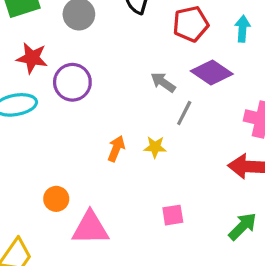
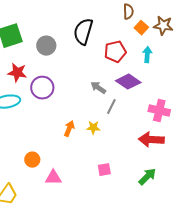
pink triangle: (90, 228) -> (53, 178), size x0.7

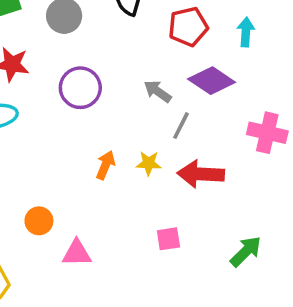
purple circle: (42, 88) -> (80, 88), moved
red arrow: (151, 140) -> (201, 174), moved

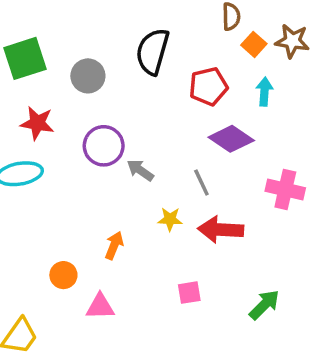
gray arrow: (158, 91) -> (140, 170), moved
gray line: (181, 126) -> (201, 182), turned -52
orange arrow: (105, 165) -> (114, 245), moved

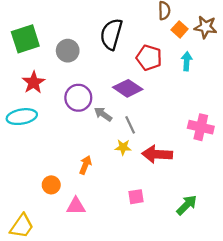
red pentagon: (208, 86) -> (149, 58), turned 30
red star: (37, 123) -> (34, 82), turned 30
purple diamond: (231, 139) -> (128, 88), moved
gray line: (201, 182) -> (130, 125), moved

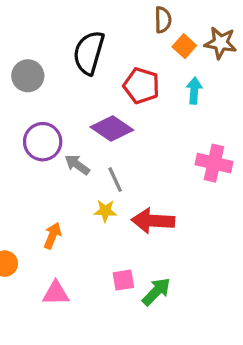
pink cross: (201, 127) -> (214, 163), moved
green arrow: (187, 205) -> (156, 292), moved
pink triangle: (76, 206) -> (56, 293), moved

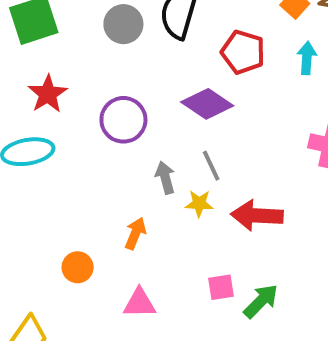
gray circle: (28, 76) -> (123, 24), moved
gray arrow: (77, 165) -> (165, 178), moved, turned 40

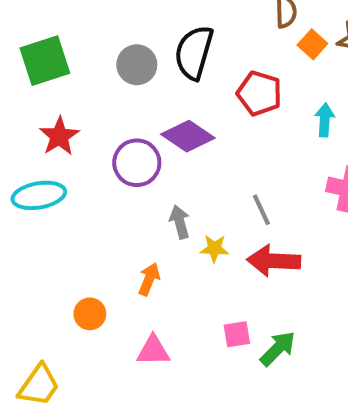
cyan arrow: (307, 58) -> (325, 120), moved
purple diamond: (207, 104) -> (188, 136), moved
gray line: (211, 166) -> (261, 210), moved

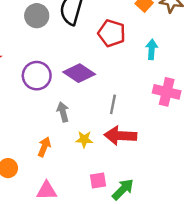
purple diamond: (188, 136) -> (79, 73), moved
gray line: (261, 210) -> (113, 104), turned 36
yellow star: (214, 249) -> (84, 139), moved

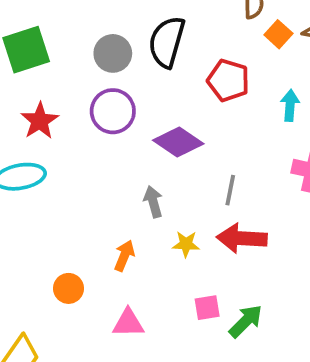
purple circle: (37, 76) -> (113, 111), moved

